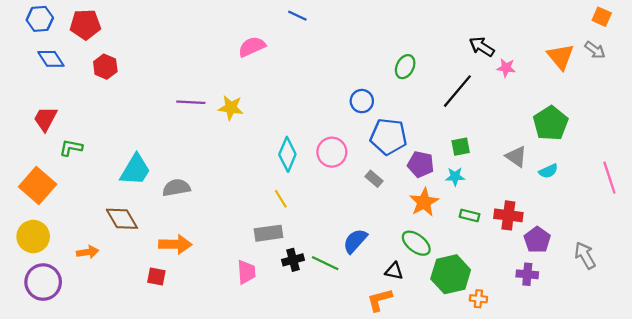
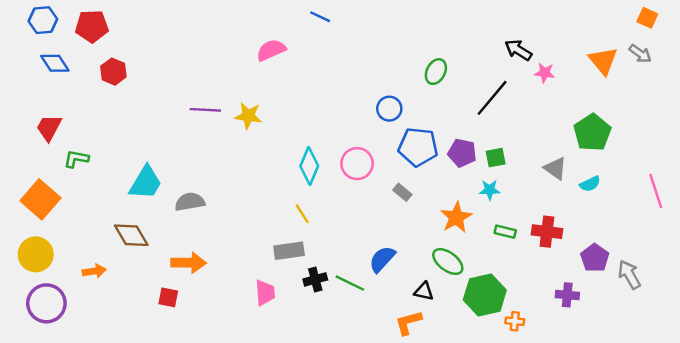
purple pentagon: (421, 164) -> (462, 153), moved
purple pentagon: (537, 240) -> (595, 258), moved

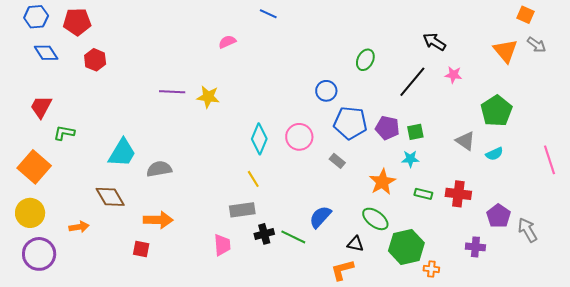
orange square: (647, 18) -> (525, 15), moved
pink semicircle: (271, 50) -> (227, 42), size x0.7
pink star: (545, 73) -> (453, 75), moved

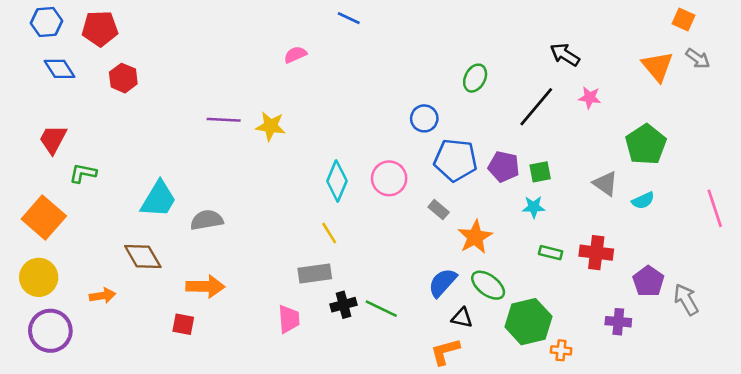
orange star: (382, 182) -> (475, 237), moved
blue semicircle: (320, 217) -> (442, 283), moved

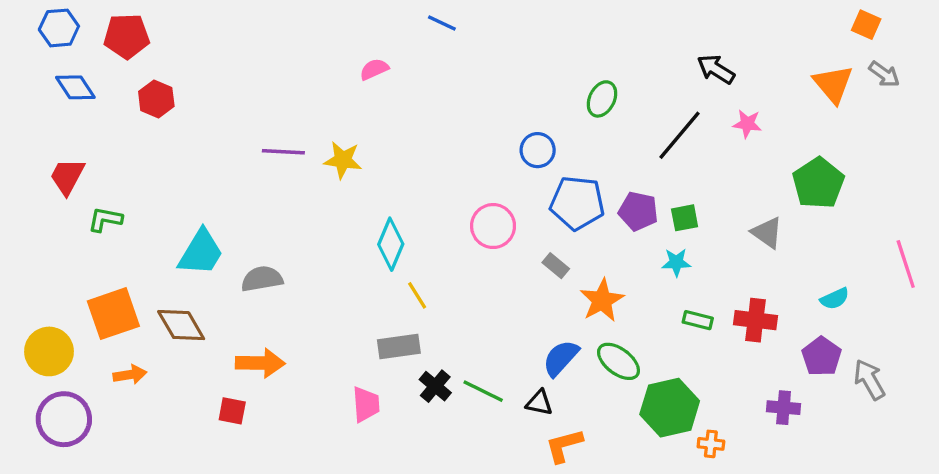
cyan diamond: (337, 181) -> (391, 244), moved
cyan semicircle: (643, 200) -> (835, 299), moved
orange square: (44, 217) -> (113, 314), moved, turned 30
black cross: (343, 305) -> (435, 386), turned -35
black triangle: (462, 318) -> (539, 403), moved

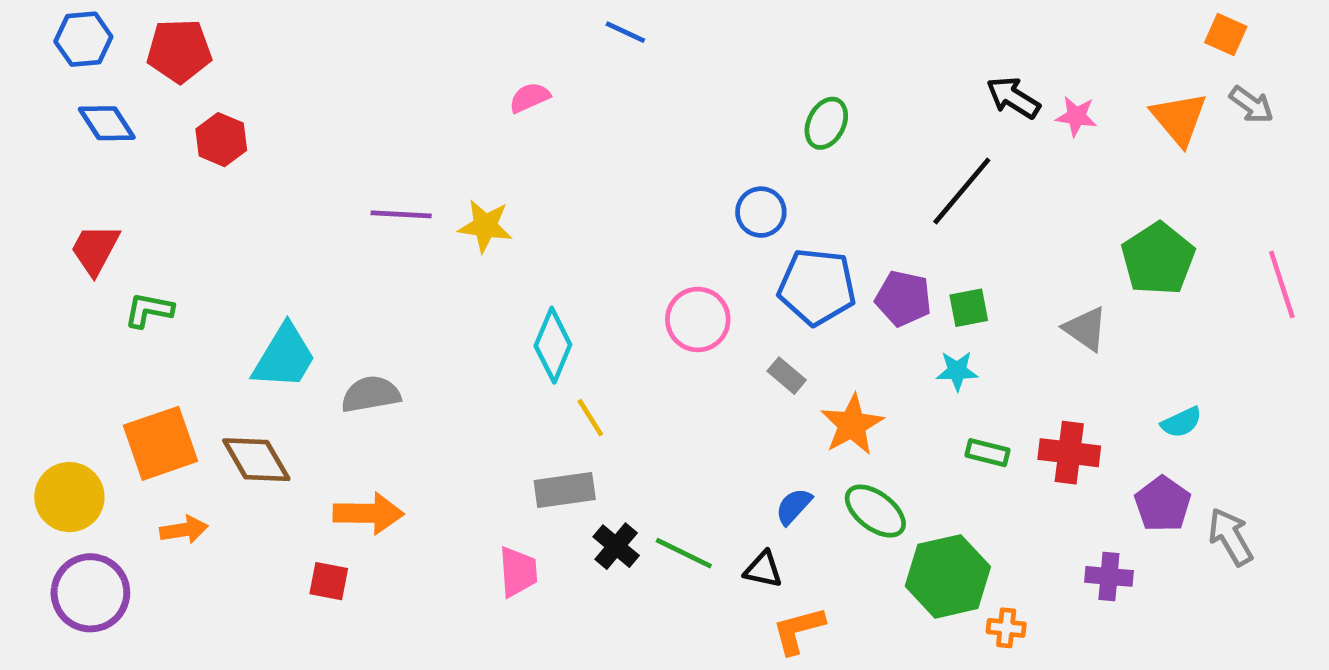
green ellipse: (602, 99) -> (826, 123), moved
pink star: (747, 124) -> (1076, 116), moved
pink line: (906, 264) -> (1282, 284), moved
blue semicircle: (561, 358) -> (794, 506), size x0.7

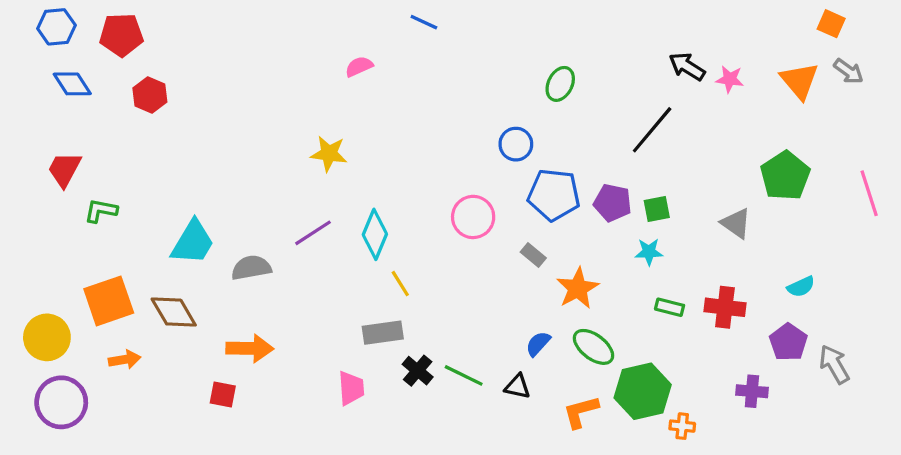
purple line: (401, 214) -> (313, 233), moved, turned -36
orange L-shape: (798, 630) -> (581, 412), moved

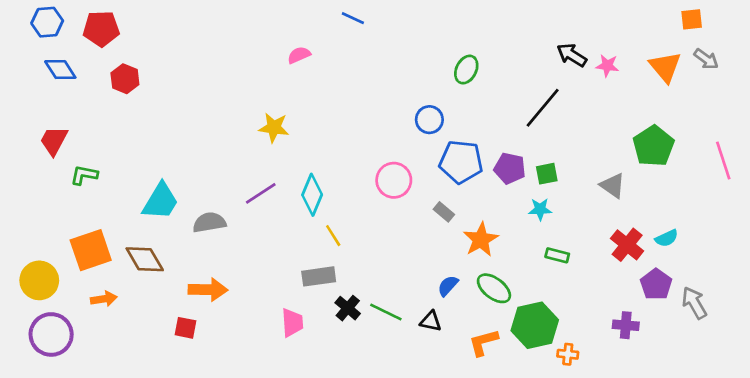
orange square: (831, 24) -> (692, 19), turned -30
red cross: (725, 307) -> (627, 245), moved, turned 32

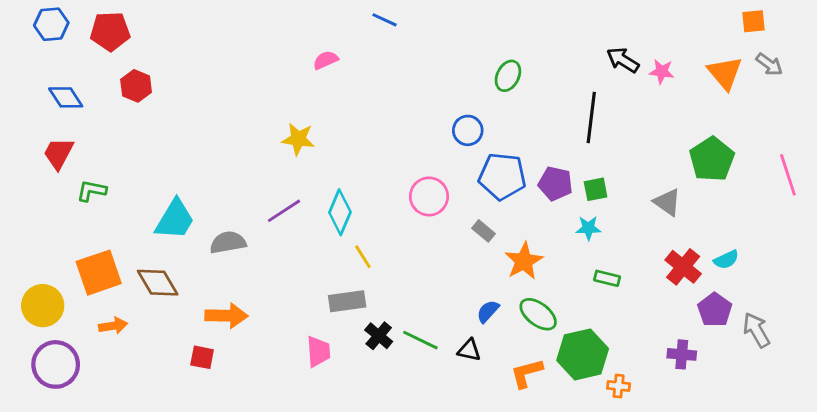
blue diamond: (60, 70) -> (66, 97), moved
black line: (543, 108) -> (591, 117), turned -33

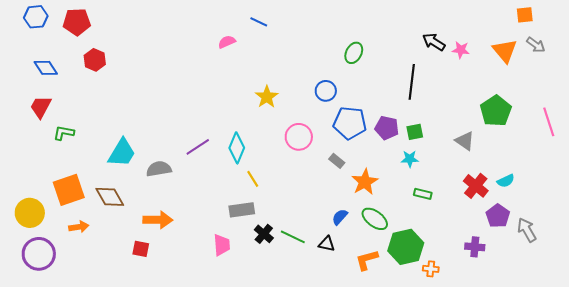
blue line: (384, 20) -> (259, 22), moved
yellow star: (298, 139) -> (267, 97), moved, turned 30

